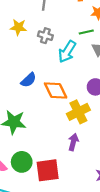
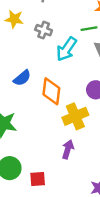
orange diamond: (56, 90) -> (51, 91), turned 30
red square: (48, 170) -> (38, 179), size x0.6

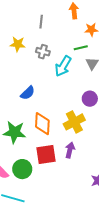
orange diamond: (51, 91) -> (42, 124), moved
red square: (38, 179) -> (46, 155), moved, size x1.5

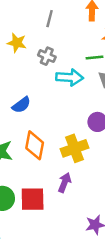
cyan arrow: (63, 66) -> (70, 77), turned -125
red square: (46, 155) -> (33, 199), moved

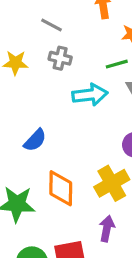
gray line: (50, 19) -> (51, 25), turned -66
gray cross: (47, 56) -> (60, 58), moved

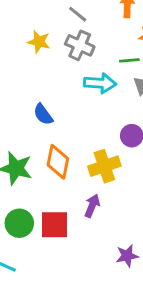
gray cross: (60, 58) -> (80, 45), size x1.4
blue semicircle: (35, 140) -> (43, 114), turned 90

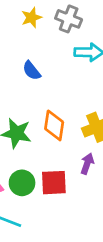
yellow star: (39, 42) -> (31, 18), turned -30
blue semicircle: (43, 114) -> (32, 71), moved

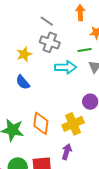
yellow star: (31, 18) -> (24, 54), moved

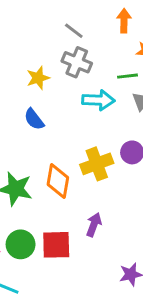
yellow cross: (73, 124) -> (97, 164), moved

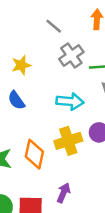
gray cross: (77, 62) -> (71, 55), moved, turned 30
cyan arrow: (98, 100) -> (70, 101), moved

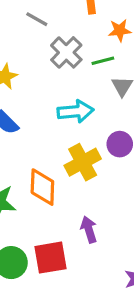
purple arrow: (64, 193) -> (89, 229), turned -30

